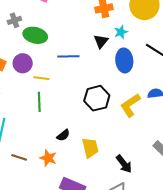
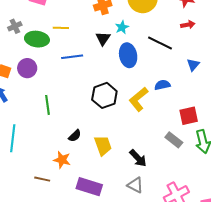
yellow line: (41, 78) -> (61, 28), moved
brown line: (19, 157) -> (42, 179), moved

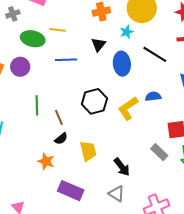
gray cross: (15, 26) -> (13, 14), moved
cyan star: (122, 27) -> (127, 32), moved
brown line: (42, 179) -> (59, 117), moved, turned 49

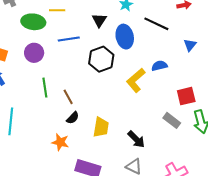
purple circle: (20, 67) -> (34, 53), moved
black hexagon: (94, 101) -> (101, 59), moved
yellow trapezoid: (88, 151) -> (101, 127), turned 30

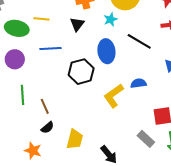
black triangle: (99, 20) -> (77, 24), moved

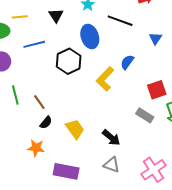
blue semicircle: (138, 83) -> (127, 62), turned -35
yellow trapezoid: (75, 139) -> (75, 129), turned -40

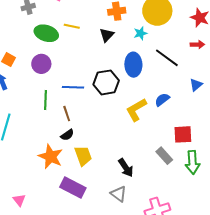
blue line: (34, 44) -> (73, 87), moved
yellow trapezoid: (75, 129) -> (83, 156), moved
orange star: (36, 148) -> (51, 157), size x1.4

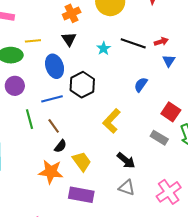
cyan star: (140, 33) -> (104, 48), moved
red arrow: (197, 45) -> (161, 42), moved
blue ellipse: (133, 65) -> (55, 66), moved
yellow L-shape: (136, 110) -> (111, 121), moved
red square: (183, 134) -> (171, 112), turned -36

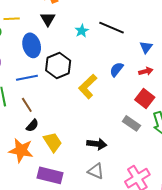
red arrow: (161, 42) -> (146, 71), moved
yellow L-shape: (111, 121) -> (88, 86), moved
black arrow: (126, 160) -> (97, 144), turned -36

